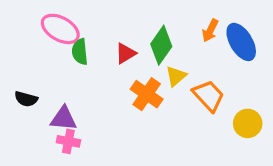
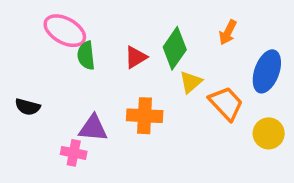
blue ellipse: (241, 42) -> (267, 71), moved, turned 51
orange cross: (147, 94) -> (145, 116), moved, turned -32
purple triangle: (64, 119) -> (93, 128), moved

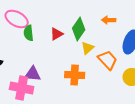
orange arrow: (228, 32) -> (109, 20), turned 64
orange cross: (145, 116) -> (75, 75), moved
pink cross: (74, 153) -> (22, 88), size x1.6

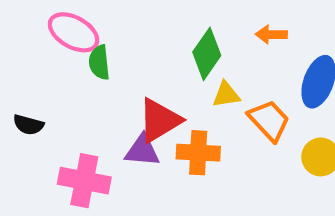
red triangle: (57, 34) -> (160, 120), moved, size x1.6
yellow triangle: (88, 48) -> (226, 95), turned 32
purple triangle: (33, 74) -> (142, 151), moved

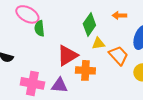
purple triangle: (142, 151) -> (59, 85), moved

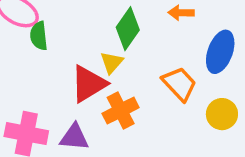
yellow triangle: (98, 43) -> (112, 62), moved, turned -40
orange cross: (85, 70) -> (121, 110), turned -30

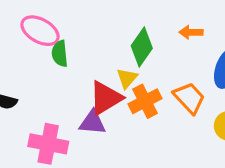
orange cross: (121, 110) -> (145, 101), moved
purple triangle: (74, 137) -> (93, 123), moved

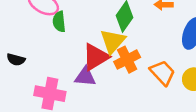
yellow triangle: (127, 78) -> (113, 41), size x1.5
orange trapezoid: (189, 98) -> (162, 73), moved

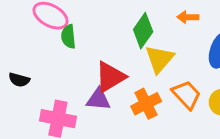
yellow triangle: (113, 41) -> (160, 59), moved
orange cross: (127, 60) -> (146, 104), moved

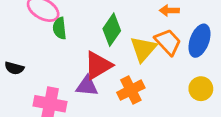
green diamond: (143, 31) -> (112, 30), moved
orange trapezoid: (186, 95) -> (168, 42), moved

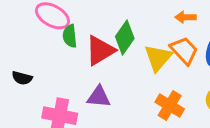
red triangle: (98, 65) -> (100, 51), moved
orange cross: (131, 90) -> (170, 106), moved, turned -32

